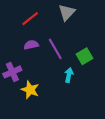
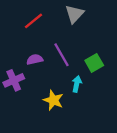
purple semicircle: (31, 45) -> (35, 59), moved
yellow star: (30, 90) -> (53, 100), moved

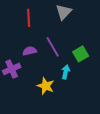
red line: (34, 21) -> (29, 18), turned -54

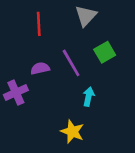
green square: (81, 54) -> (105, 52), moved
yellow star: (46, 86) -> (72, 132), moved

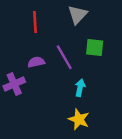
green square: (105, 52) -> (95, 47), turned 36
yellow star: (72, 132) -> (79, 119), moved

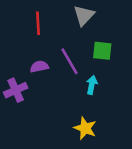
cyan arrow: (80, 88) -> (92, 85), moved

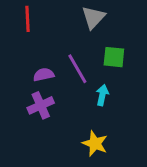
red line: (38, 23) -> (28, 19), moved
purple cross: (16, 90) -> (41, 105), moved

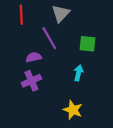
gray triangle: (93, 17) -> (61, 13), moved
purple line: (77, 69) -> (49, 38), moved

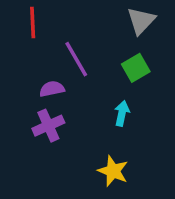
gray triangle: (61, 13) -> (141, 21), moved
green square: (87, 44) -> (136, 68), turned -36

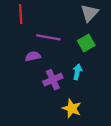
purple line: (76, 59) -> (48, 37), turned -50
purple cross: (48, 126) -> (53, 80), moved

